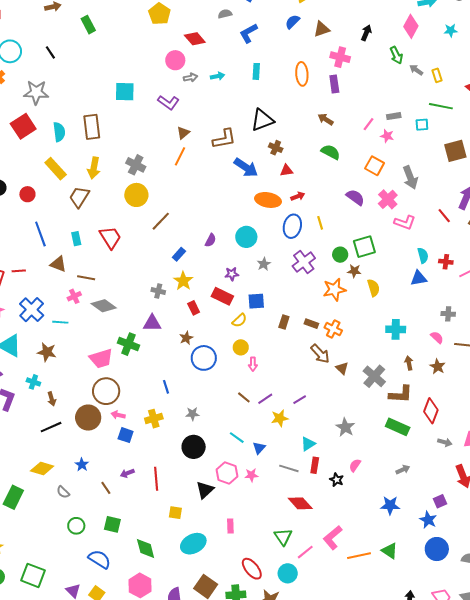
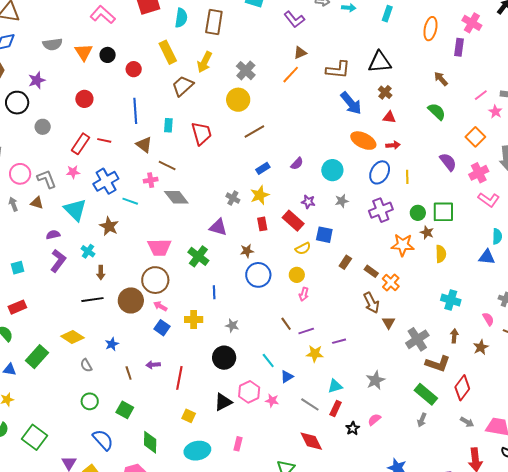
green cross: (129, 344) -> (198, 256), moved
gray arrow: (403, 470) -> (422, 420), moved, turned 120

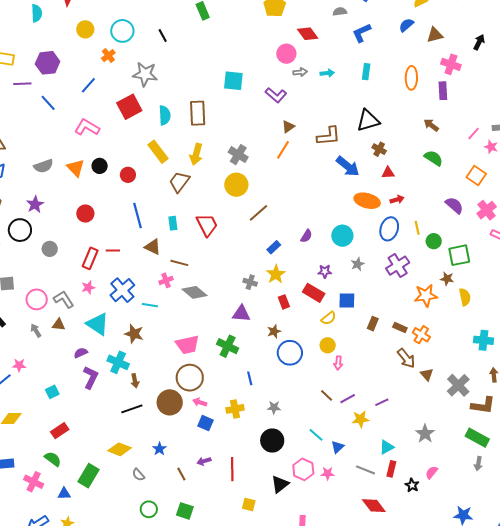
green circle: (418, 213) -> (434, 241), moved
cyan cross: (88, 251) -> (118, 362), size x1.5

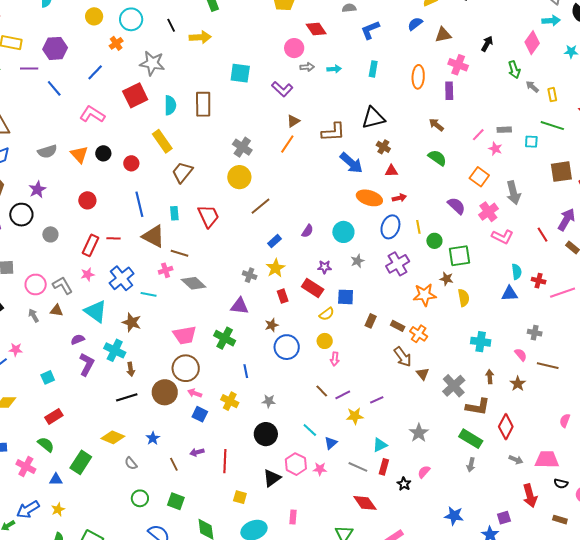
yellow arrow: (196, 154) -> (200, 37), moved, turned -110
brown triangle: (153, 247) -> (153, 236), size x1.4
yellow cross: (235, 409) -> (230, 401), turned 36

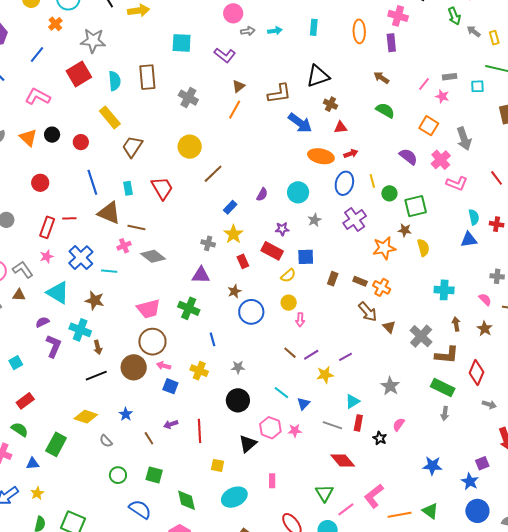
gray cross: (242, 147) -> (188, 98), moved

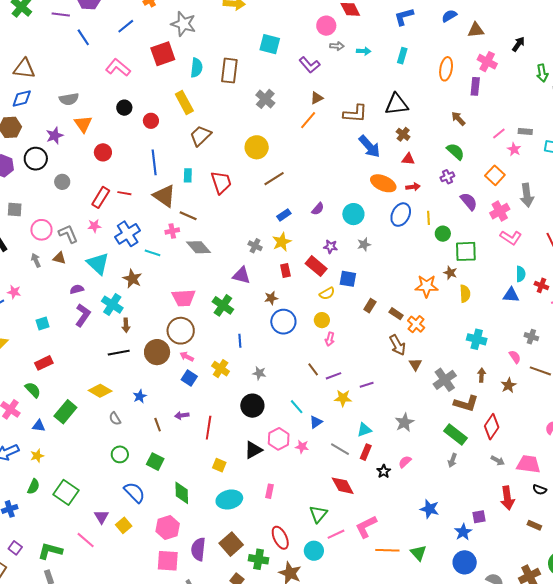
orange triangle: (28, 138) -> (83, 124), moved
purple cross: (355, 220) -> (447, 177), moved, size x0.6

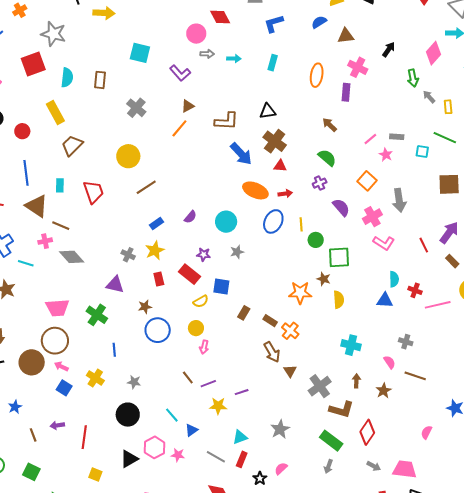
brown rectangle: (229, 71) -> (100, 80), size x0.7
black triangle: (397, 104) -> (268, 111), size x0.7
brown cross: (403, 134) -> (275, 141), size x1.6

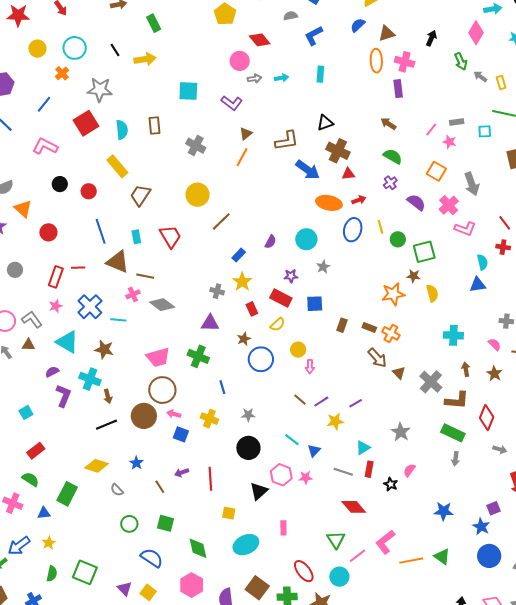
orange ellipse: (317, 75) -> (376, 61), moved
red cross: (415, 290) -> (503, 247), moved
yellow semicircle: (201, 301) -> (278, 324), moved

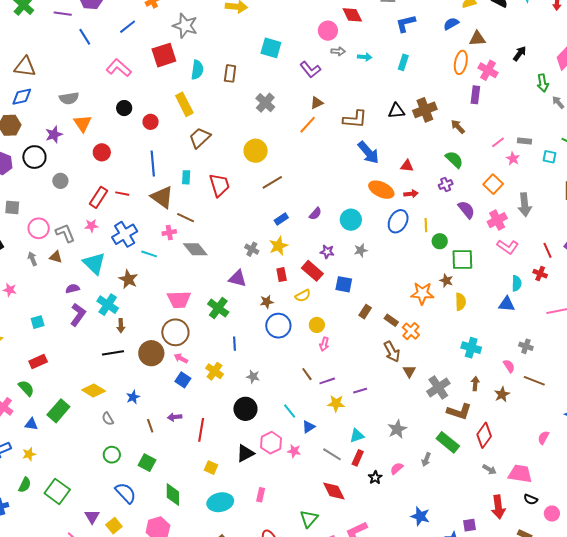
brown cross: (338, 151) -> (425, 110), moved, turned 30
gray arrow: (456, 459) -> (426, 459), moved

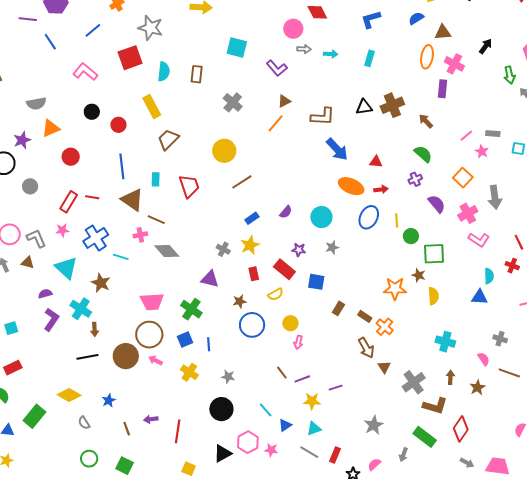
orange triangle: (83, 123) -> (51, 128), turned 42
blue square: (183, 380) -> (185, 340), moved, turned 35
cyan triangle: (357, 436) -> (314, 428), moved

